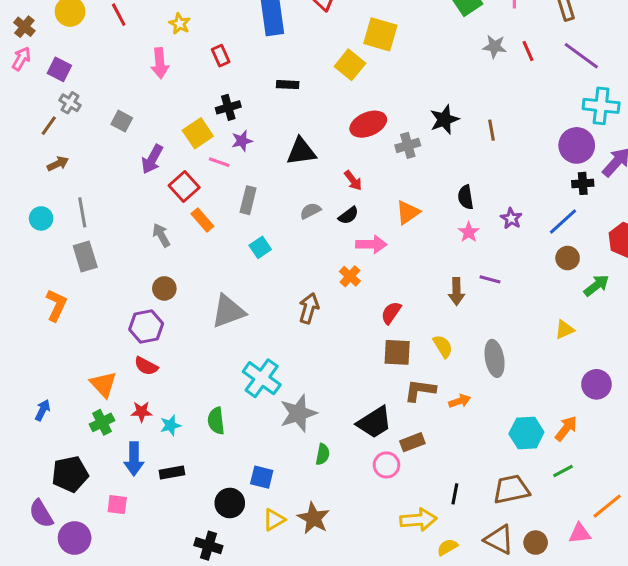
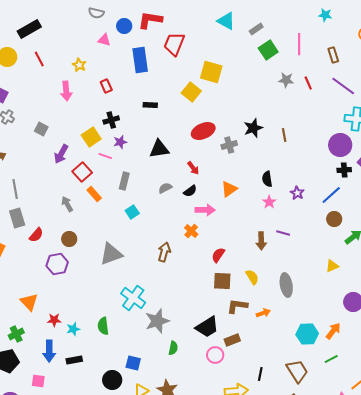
red semicircle: (146, 366) -> (36, 235), moved, turned -77
green cross: (102, 422) -> (16, 334), moved
brown trapezoid: (511, 489) -> (297, 371), turned 70

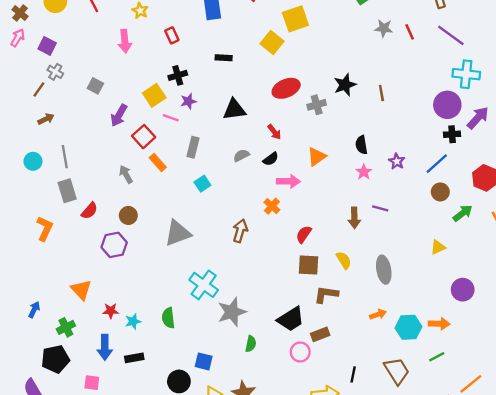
yellow square: (211, 72) -> (295, 19), turned -35
orange arrow: (263, 313) -> (378, 314), moved
orange arrow: (333, 331) -> (439, 324), turned 54

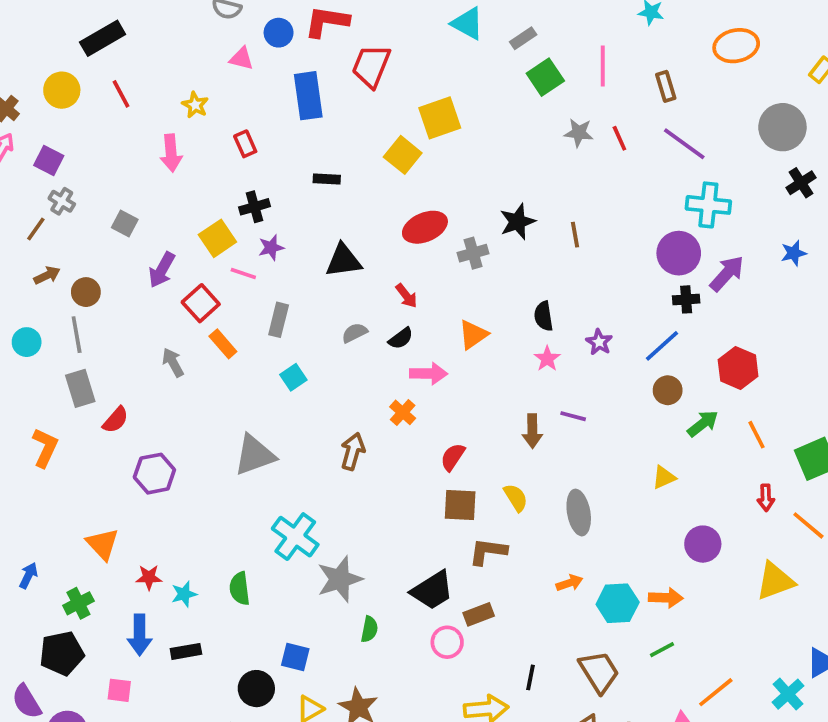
brown circle: (128, 215) -> (86, 292), moved

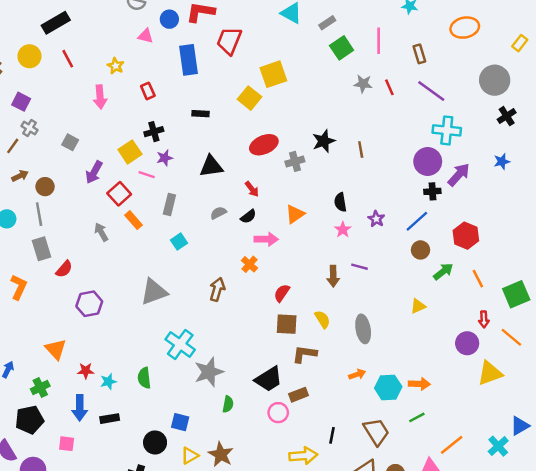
purple circle: (703, 544) -> (467, 343), moved

